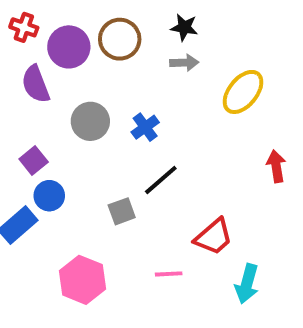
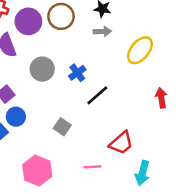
black line: (161, 180) -> (97, 95), moved
gray square: (122, 211) -> (62, 127), turned -36

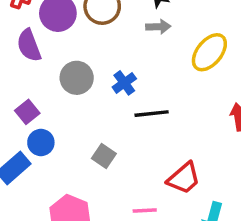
black line: (97, 95) -> (152, 114), turned 35

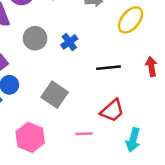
black line: (152, 114) -> (108, 68), moved
gray square: (104, 156) -> (55, 95), size x1.5

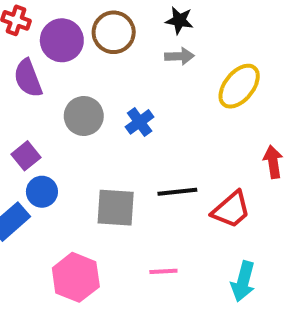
black line: (108, 68) -> (177, 192), moved
gray square: (55, 95) -> (116, 208), turned -30
red trapezoid: (112, 111) -> (231, 210), moved

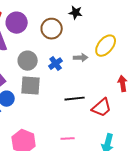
brown circle: (114, 32) -> (52, 29), moved
gray arrow: (179, 56) -> (81, 58), moved
gray square: (116, 208) -> (31, 86), moved

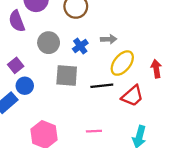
yellow ellipse: (106, 46) -> (122, 63), moved
gray square: (31, 86) -> (67, 76), moved

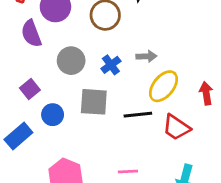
blue circle: (25, 86) -> (53, 115), moved
red trapezoid: (132, 96) -> (176, 127), turned 75

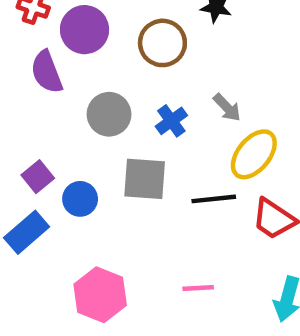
gray arrow: (146, 56) -> (227, 108), turned 48
purple square: (30, 89) -> (38, 177), moved

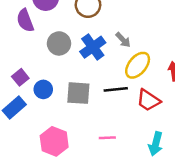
blue cross: (171, 121) -> (93, 47), size x1.5
gray square: (145, 179) -> (78, 93), moved

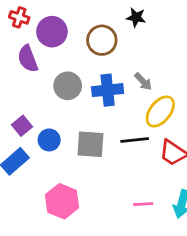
blue cross: (93, 47) -> (108, 90), turned 30
pink line: (107, 138) -> (143, 204), moved

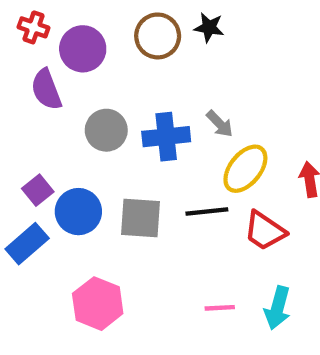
brown circle: (102, 40) -> (158, 36), moved
blue circle: (49, 140) -> (78, 212), size x1.4

